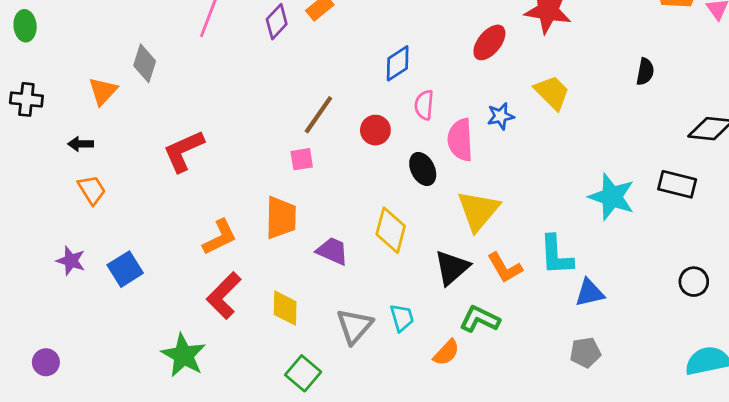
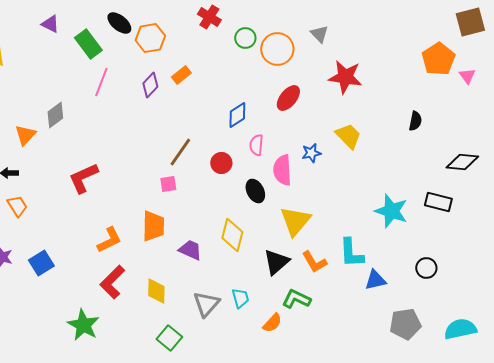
red ellipse: (489, 42) -> (288, 98), moved
gray diamond: (145, 63) -> (55, 115), turned 36
black circle: (694, 282) -> (426, 268), moved
gray pentagon: (585, 353) -> (405, 324), moved, size x1.4

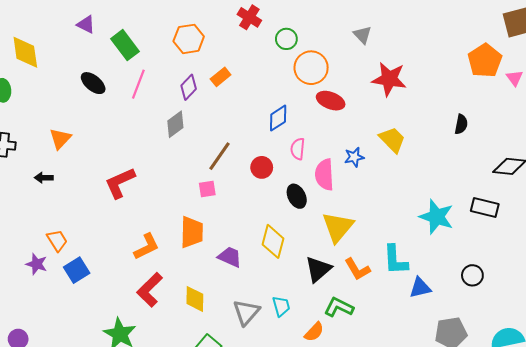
black ellipse: (119, 23) -> (93, 83), moved
orange circle: (277, 49) -> (311, 68), moved
red ellipse: (288, 98) -> (331, 101), turned 72
gray diamond: (55, 115) -> (175, 124), moved
orange trapezoid: (17, 206) -> (57, 240), moved

